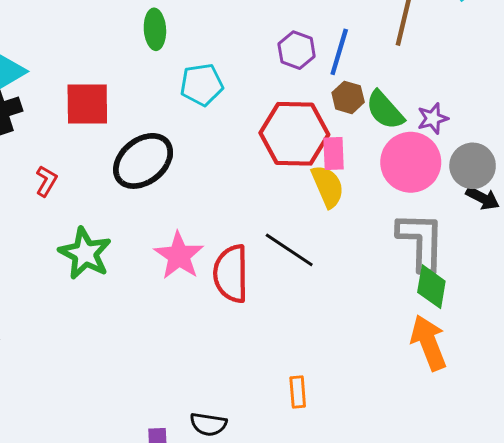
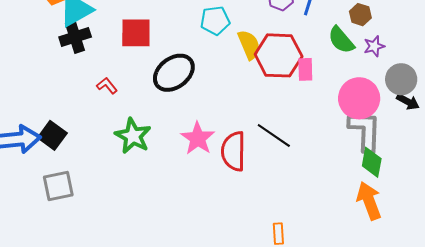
brown hexagon: (348, 97) -> (360, 15), moved
pink circle: (411, 162) -> (359, 98), moved
red L-shape: (46, 181) -> (107, 86), turned -70
yellow semicircle: (328, 186) -> (249, 45), moved

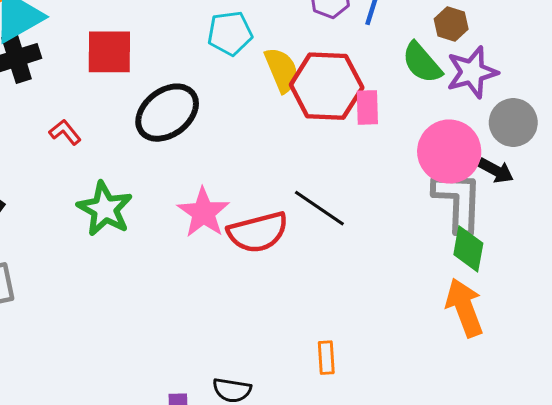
purple star: (374, 46) -> (472, 72), size x1.6
black arrow: (408, 102) -> (496, 171), moved
red semicircle: (233, 151) -> (258, 232), turned -105

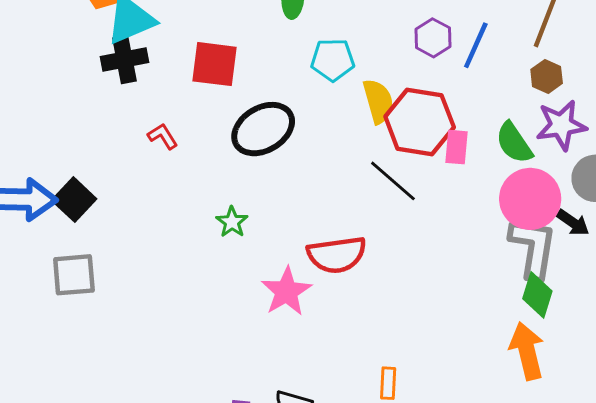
green semicircle: (422, 63) -> (514, 143), moved
black line: (319, 208) -> (393, 181), moved
green star: (105, 209) -> (232, 222), moved, size x0.6
pink star: (203, 213) -> (286, 291), moved

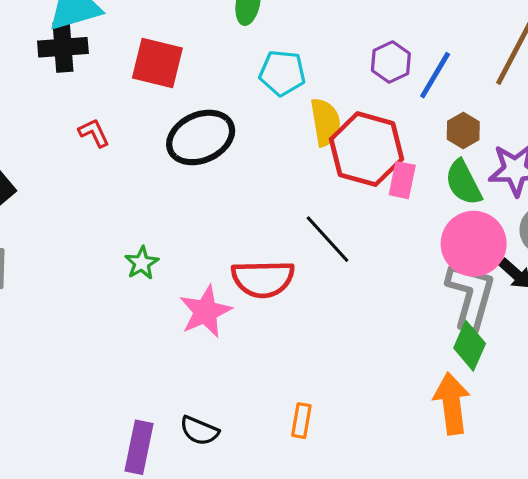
brown hexagon: (547, 76) -> (463, 130), moved
black line: (393, 181) -> (327, 239), moved
green star: (232, 222) -> (142, 263), moved

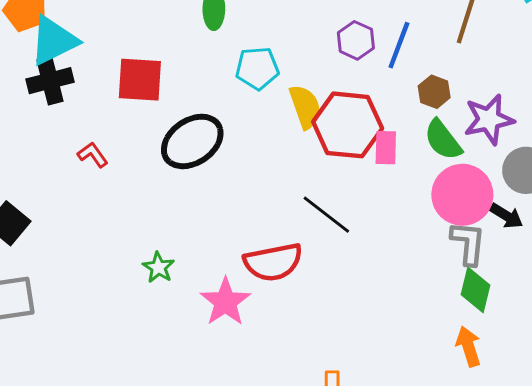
gray L-shape: (471, 295) -> (468, 243), size x0.7
orange arrow: (452, 404) -> (468, 346), size x0.7

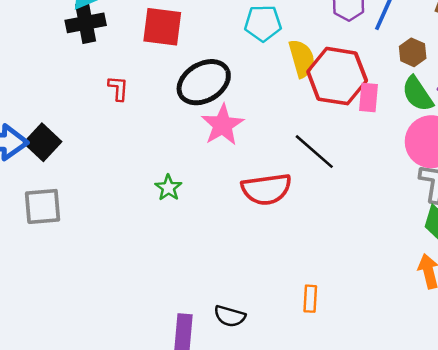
red L-shape: (93, 155) -> (118, 88), turned 36
pink star: (225, 302) -> (223, 125), moved

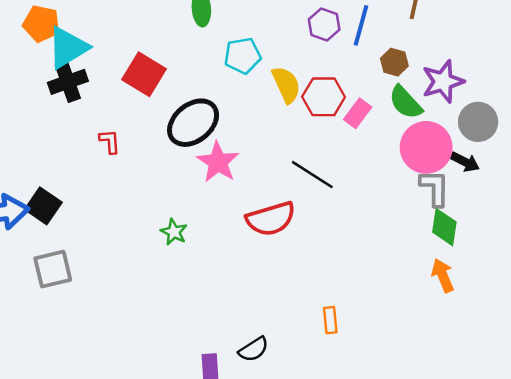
red square: (162, 27) -> (144, 74), turned 33
red hexagon: (337, 76) -> (324, 97), size x0.7
pink rectangle: (368, 98) -> (358, 113), turned 40
black semicircle: (230, 316) -> (254, 349), turned -40

